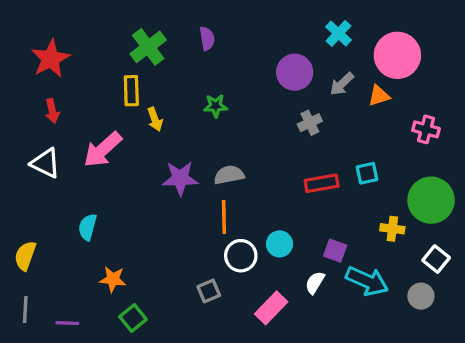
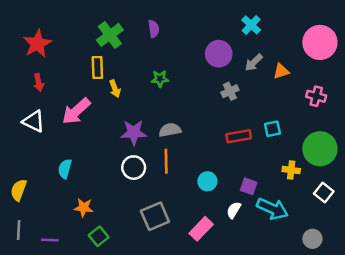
pink circle: (397, 55) -> (320, 42), moved
white circle: (241, 256) -> (134, 168), moved
gray square: (209, 291) -> (155, 216), size x1.6
gray circle: (421, 296) -> (312, 239), moved

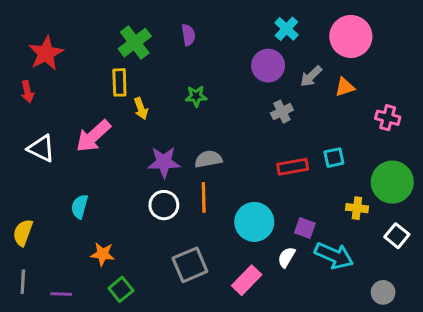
cyan cross: (251, 25) -> (286, 29), moved
pink circle: (320, 42) -> (351, 36), moved
red arrow: (39, 82) -> (27, 92), moved
cyan circle: (207, 181) -> (254, 222), size x1.6

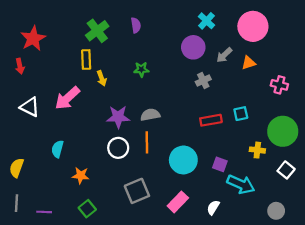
orange star: (103, 254) -> (81, 175), moved
white semicircle: (286, 257) -> (213, 207), moved

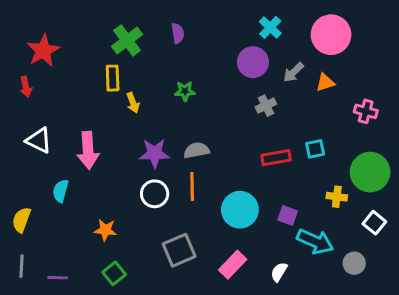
pink arrow: (67, 98) -> (88, 150), moved, turned -52
cyan semicircle: (57, 149) -> (61, 191), moved
gray circle: (276, 211) -> (354, 263), moved

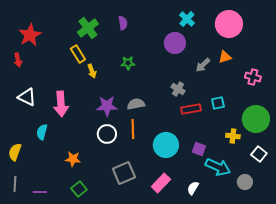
gray arrow: (293, 72) -> (203, 65), moved
yellow rectangle: (113, 78) -> (78, 54), turned -30
gray cross: (266, 106) -> (178, 89), moved, turned -32

